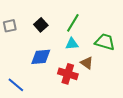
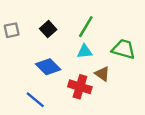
blue diamond: (41, 57) -> (48, 67), turned 50
blue line: (16, 85) -> (35, 100), moved

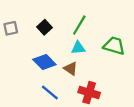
brown triangle: (102, 74) -> (71, 69), moved
red cross: (80, 87) -> (89, 93), moved
blue line: (35, 100) -> (50, 93), moved

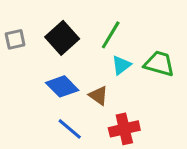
black square: (44, 27) -> (62, 38), size x1.5
cyan triangle: (78, 48) -> (121, 65), moved, turned -32
red cross: (89, 93) -> (124, 129), turned -30

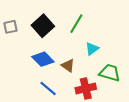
green trapezoid: (159, 64) -> (110, 73), moved
cyan triangle: (121, 65) -> (92, 49), moved

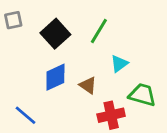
gray square: (10, 27) -> (13, 20), moved
blue diamond: (43, 59) -> (55, 77), turned -70
blue line: (48, 88) -> (26, 115), moved

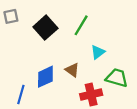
blue diamond: (55, 77) -> (45, 77), moved
blue line: (26, 115) -> (21, 94), turned 66

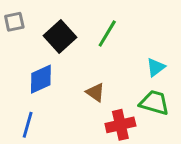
cyan triangle: (98, 52) -> (156, 67), moved
blue diamond: (45, 77) -> (41, 79), moved

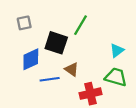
gray square: (14, 22) -> (24, 23), moved
black square: (60, 36) -> (56, 43), moved, turned -30
blue line: (28, 125) -> (50, 79), moved, turned 66

